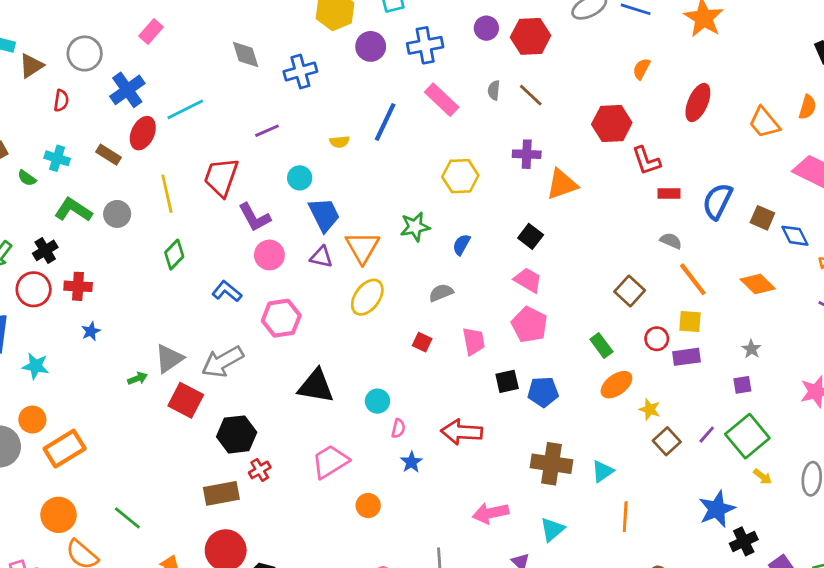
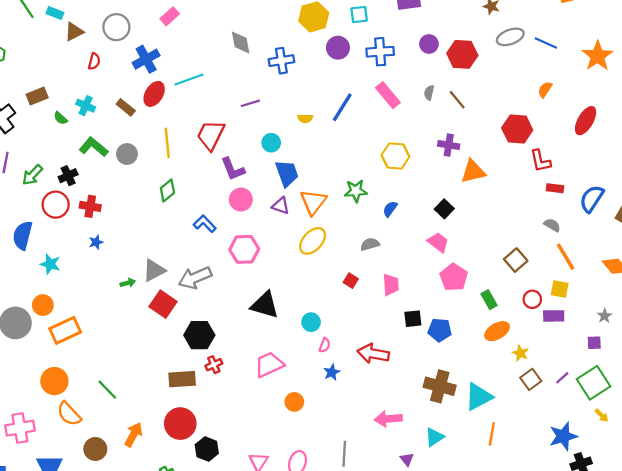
pink pentagon: (529, 325) -> (454, 277), moved
cyan triangle: (603, 471) -> (478, 397), size x1.6

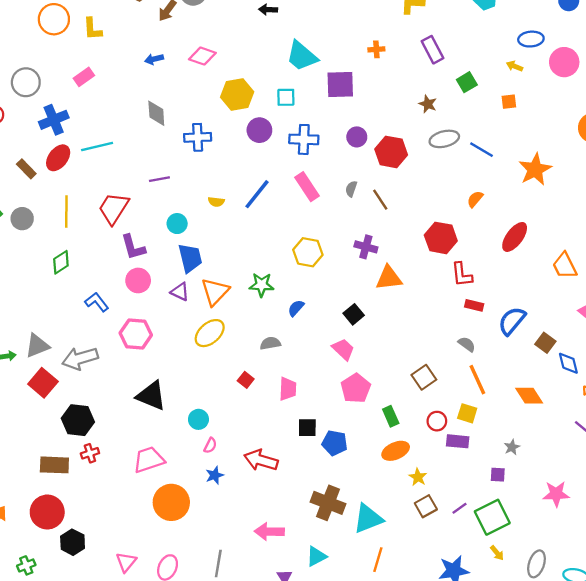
orange circle: (294, 402) -> (171, 502), size x1.8

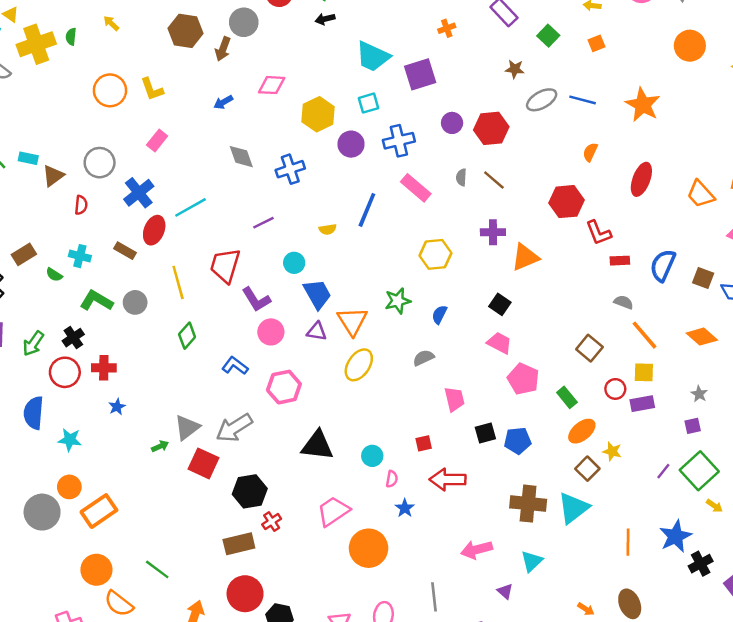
red square: (246, 380) -> (424, 443), moved, turned -35
brown square: (426, 506) -> (587, 469), moved
orange line: (378, 560) -> (628, 542), moved

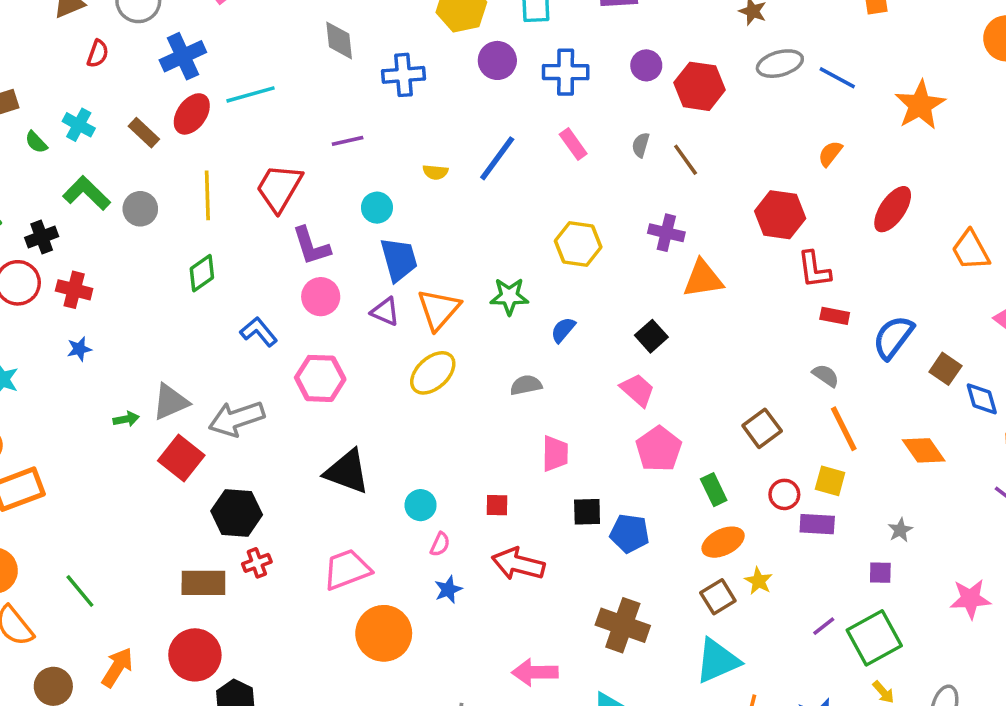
pink rectangle: (416, 188) -> (573, 144), size x0.7
cyan triangle: (573, 508) -> (717, 661), moved

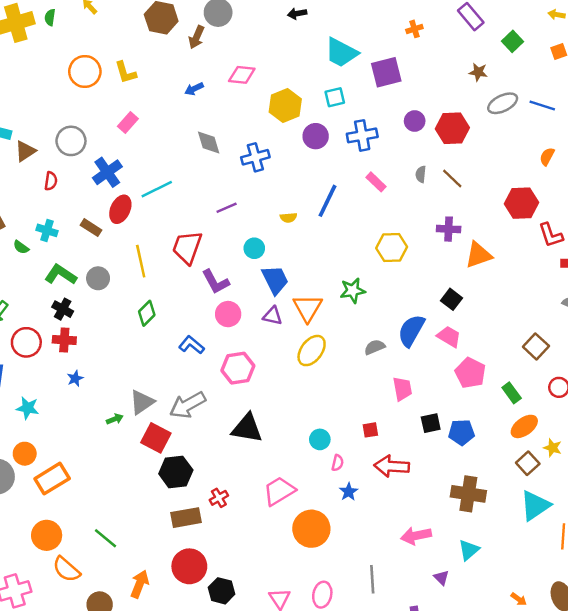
black cross: (42, 237) -> (63, 309), moved, turned -30
blue semicircle: (563, 330) -> (411, 331), moved, size x1.8
black triangle: (347, 472) -> (247, 428), moved
black hexagon: (237, 513) -> (176, 472), moved

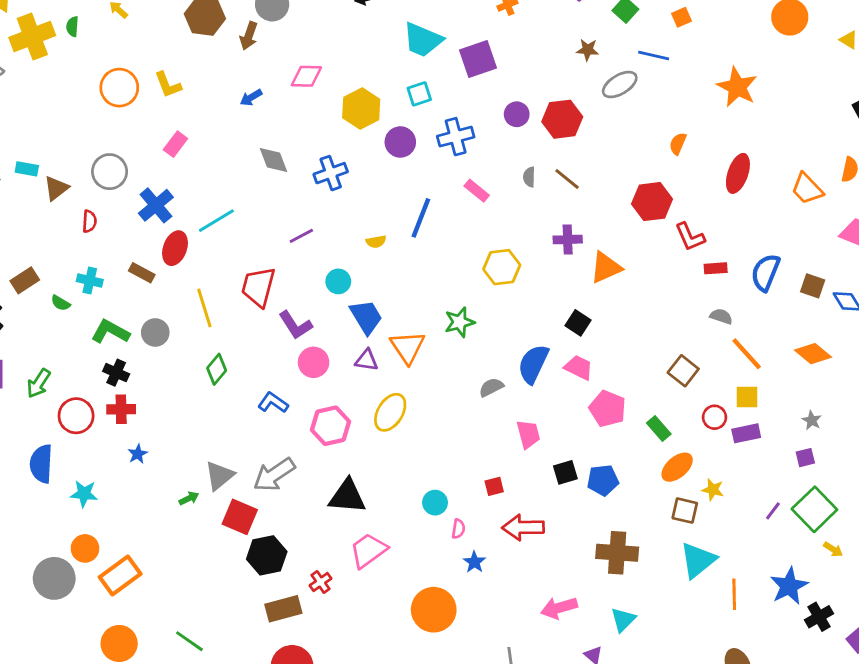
blue line: (542, 106) -> (654, 55), moved
yellow ellipse: (312, 351) -> (390, 412), moved
brown square: (528, 463) -> (685, 511), turned -30
pink trapezoid: (279, 491) -> (368, 550), moved

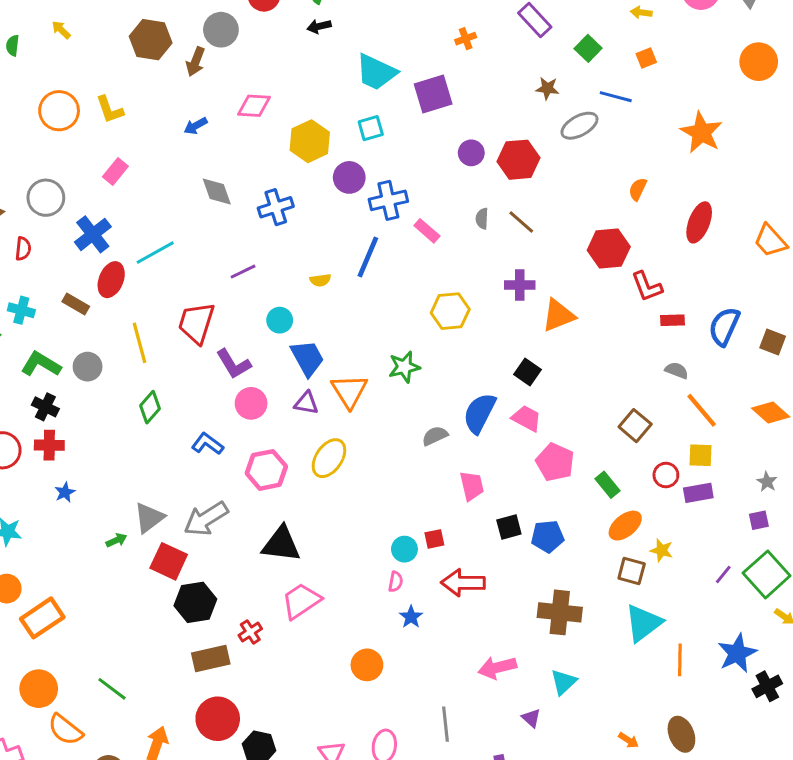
blue cross: (456, 137) -> (388, 200), moved
cyan circle: (435, 503) -> (404, 549), moved
orange circle: (434, 610) -> (367, 665), size x0.7

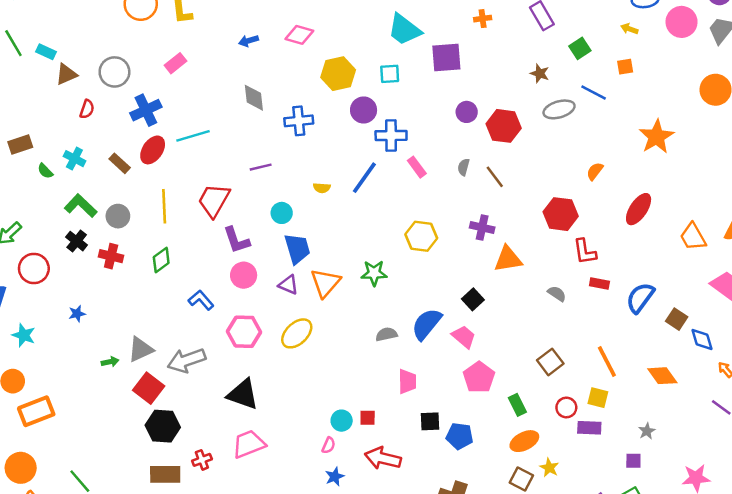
gray semicircle: (677, 370) -> (557, 294), moved
red cross: (49, 445) -> (111, 256), moved

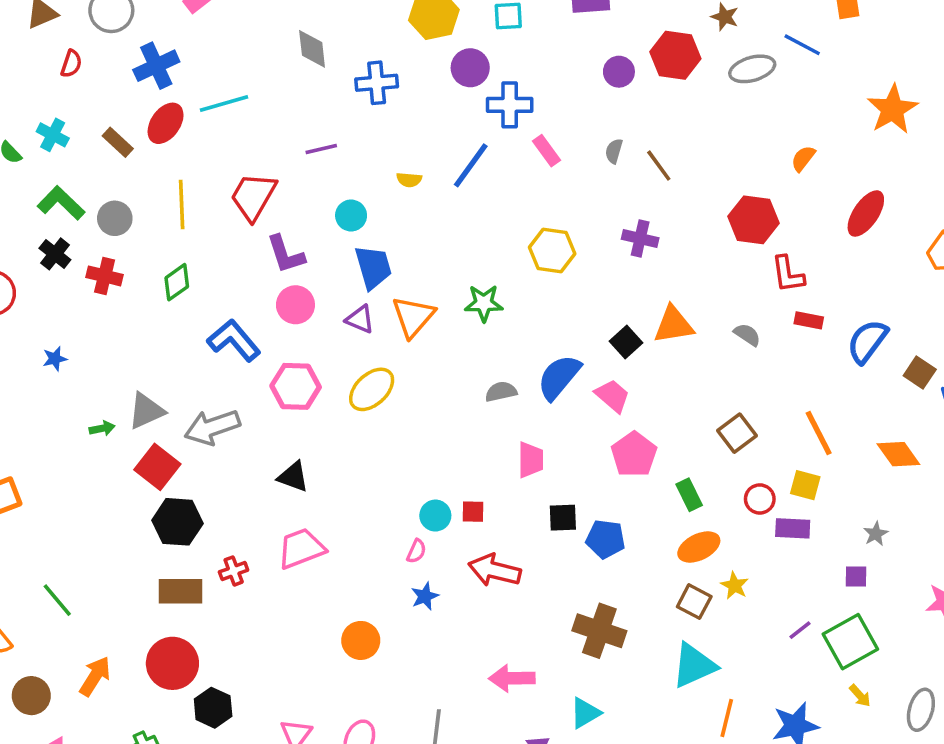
red hexagon: (504, 126) -> (675, 55), moved
orange triangle: (508, 259) -> (674, 325), moved
blue L-shape: (201, 300) -> (234, 340), size x1.4
black triangle: (243, 394) -> (293, 477), size x0.7

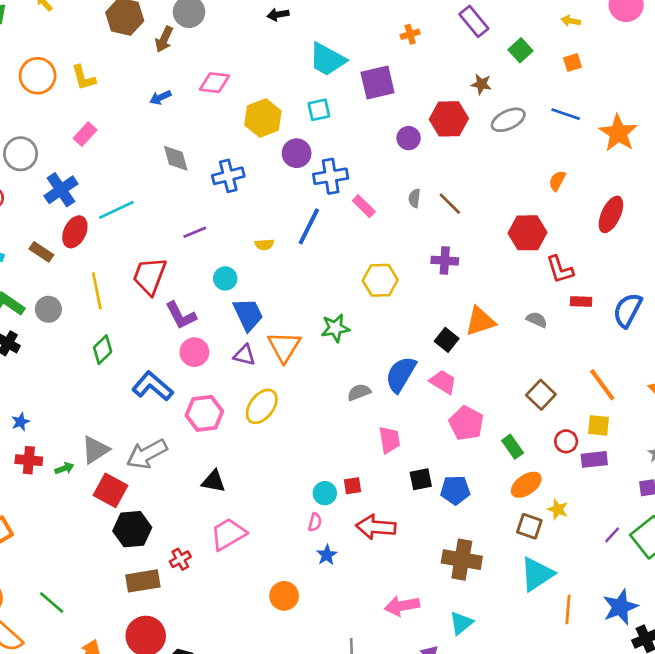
blue line: (802, 45) -> (566, 114), moved
red cross: (105, 276) -> (29, 460), moved

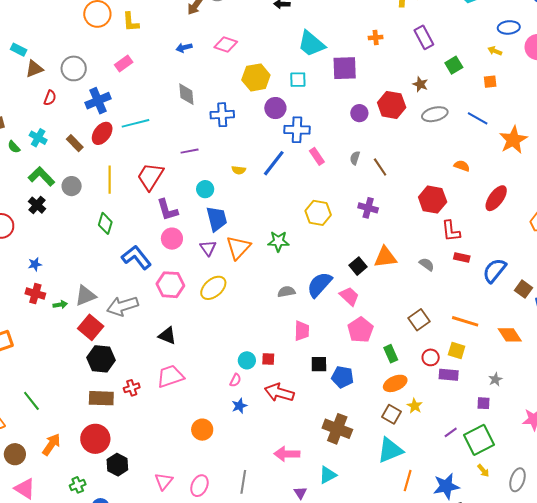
orange semicircle: (557, 181) -> (462, 166), turned 70
green diamond: (103, 350) -> (105, 223), turned -40
purple triangle: (244, 355) -> (208, 248), turned 30
orange line: (602, 385) -> (465, 321), turned -48

